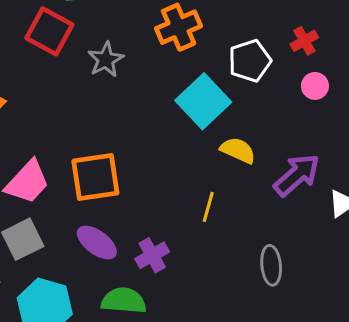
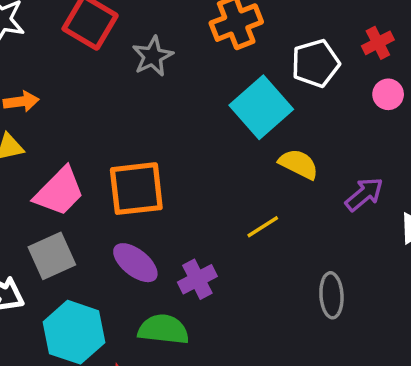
purple arrow: (297, 175) -> (364, 194), size x0.7
yellow line: (208, 207) -> (263, 227), turned 40

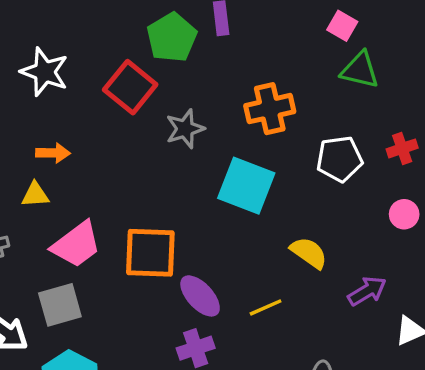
pink circle: (388, 94) -> (404, 214), moved
cyan square: (261, 107) -> (246, 186), moved, turned -36
purple ellipse: (135, 263) -> (200, 296), moved

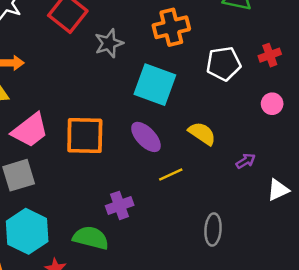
purple arrow: (367, 291) -> (246, 161), size x0.7
purple ellipse: (200, 296) -> (146, 137), moved

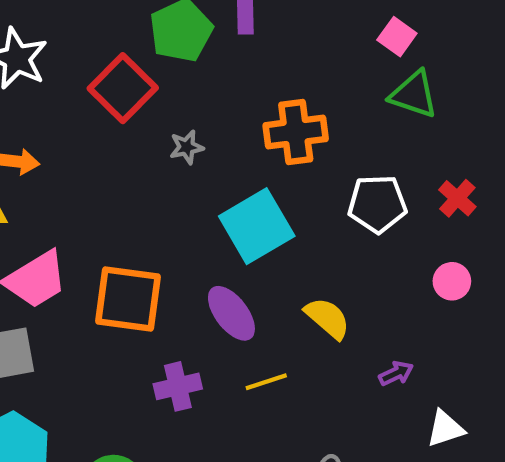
gray star: (109, 43) -> (187, 147), size x0.7
red cross: (270, 55) -> (457, 198), turned -35
cyan square: (155, 85) -> (257, 226), turned 33
purple cross: (120, 205) -> (178, 386), moved

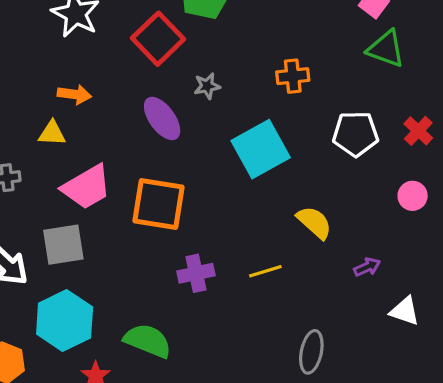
orange cross: (296, 132) -> (293, 76), size x0.7
purple ellipse: (231, 313) -> (162, 118), moved
white triangle: (445, 429) -> (405, 311), turned 36

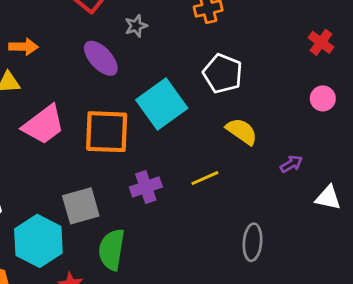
white pentagon: (355, 134) -> (223, 74), moved, turned 30
cyan square: (261, 149) -> (162, 104), moved
gray square: (63, 245) -> (81, 206), moved
green semicircle: (148, 341) -> (112, 250), turned -96

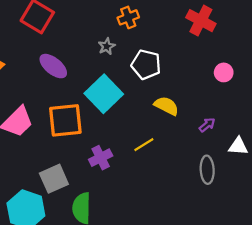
gray star: (136, 26) -> (107, 46), moved
red cross: (321, 42) -> (201, 21), moved, size x1.5
gray ellipse: (252, 242) -> (207, 170), moved

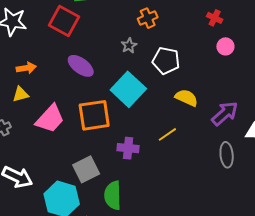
red cross: (201, 21) -> (215, 18), size x0.6
pink circle: (224, 72) -> (225, 46), moved
purple arrow: (207, 125) -> (225, 114), size x1.8
purple cross: (101, 158) -> (128, 148), turned 35

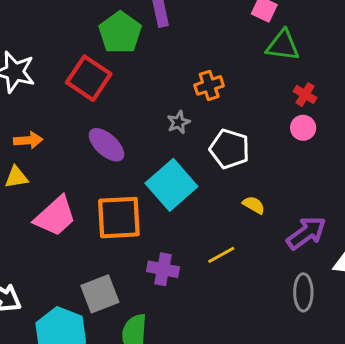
pink circle: (225, 46) -> (303, 128), moved
yellow semicircle: (186, 98) -> (254, 205), size x0.7

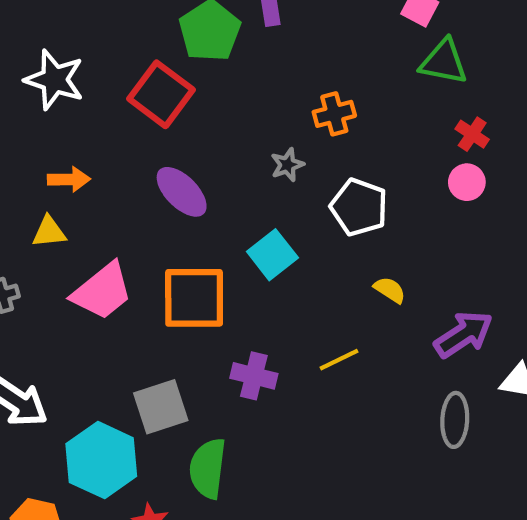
cyan square: (171, 185) -> (272, 255), size x0.7

